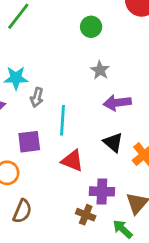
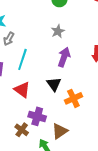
purple arrow: (117, 103) -> (64, 57), turned 102

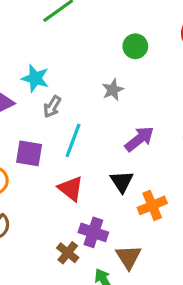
gray star: (58, 31) -> (113, 90), moved
purple arrow: (64, 57) -> (139, 139), turned 30
brown triangle: (60, 131) -> (128, 257), turned -30

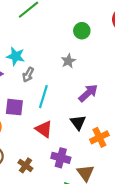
brown cross: (68, 253) -> (25, 165), moved

